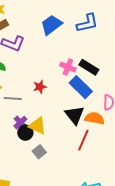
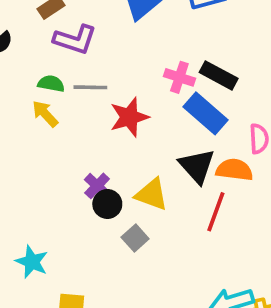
red star: (40, 87) -> (129, 117), size x1.5
gray line: (13, 99) -> (90, 87), moved
yellow triangle: (37, 126) -> (152, 194), moved

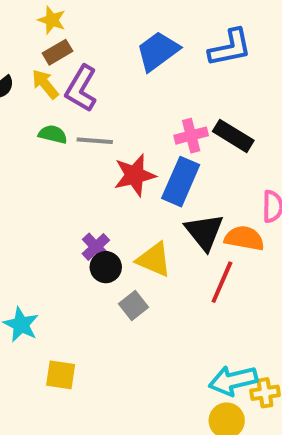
purple L-shape: (75, 40) -> (81, 88), turned 99
pink cross: (179, 77) -> (191, 136), turned -36
blue rectangle: (206, 113) -> (181, 182), moved, turned 69
yellow arrow: (45, 114) -> (45, 84), moved

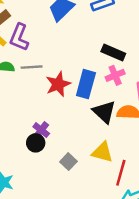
pink cross: (191, 136) -> (115, 75), moved
yellow triangle: (154, 260) -> (102, 152), moved
black circle: (106, 267) -> (36, 143), moved
red line: (222, 282) -> (121, 173), moved

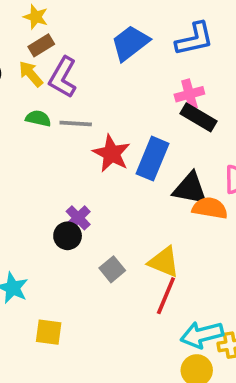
pink cross: (115, 75) -> (189, 94), moved
red star: (58, 84) -> (111, 154), turned -30
black triangle: (104, 112) -> (190, 189), moved, turned -40
red line: (121, 173) -> (166, 296), moved

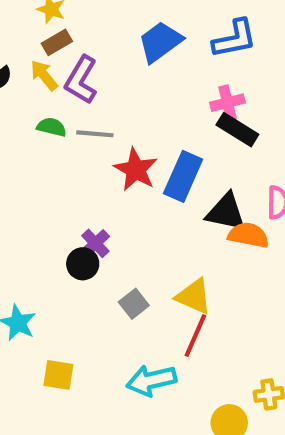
cyan arrow: (202, 335) -> (151, 380), moved

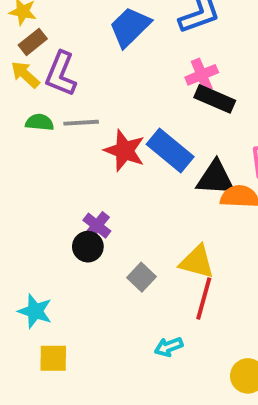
blue rectangle: (183, 176) -> (170, 150), turned -66
yellow square: (58, 375) -> (53, 358), moved
cyan arrow: (151, 380) -> (169, 347), size x0.6

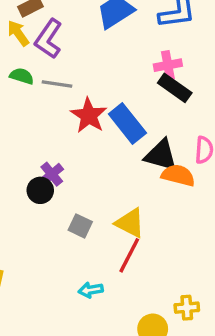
gray square: (141, 277) -> (80, 226), turned -30

